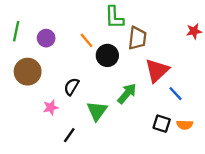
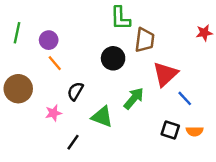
orange line: (87, 40) -> (55, 63), moved
brown circle: (28, 72) -> (18, 89), moved
green triangle: (97, 111) -> (102, 117), turned -45

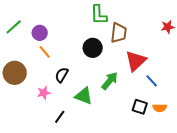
green line: (17, 33) -> (14, 27), turned 36

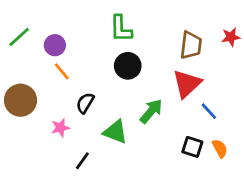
green L-shape: (99, 15) -> (121, 29), moved
brown trapezoid: (119, 33) -> (191, 45), moved
orange semicircle: (160, 108) -> (220, 148), turned -120

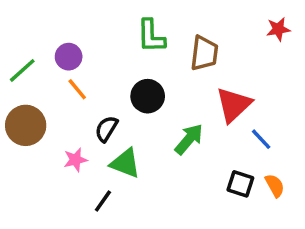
green line: (19, 37) -> (22, 70), moved
red star: (231, 37) -> (278, 29), moved
brown trapezoid: (191, 45) -> (204, 53), moved
black circle: (128, 66) -> (148, 96), moved
green triangle: (115, 132) -> (125, 163), moved

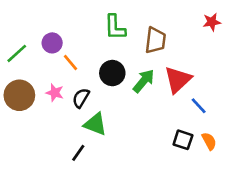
orange line: (77, 89) -> (70, 63), moved
green arrow: (189, 139) -> (144, 81), moved
pink star: (75, 160) -> (55, 93), moved, turned 30

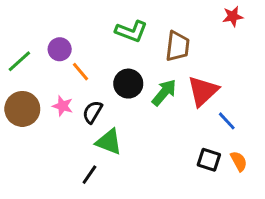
red star: (212, 22) -> (233, 16), moved
green L-shape: (115, 27) -> (131, 31), turned -68

